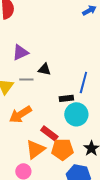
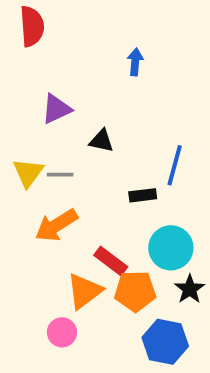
blue arrow: (89, 10) -> (135, 62), moved, turned -56
gray line: (26, 79) -> (60, 175), moved
cyan circle: (76, 114) -> (171, 248), moved

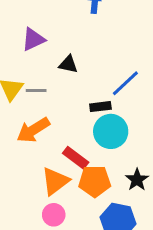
blue line: (175, 165) -> (125, 83), turned 32
cyan circle: (171, 248) -> (111, 131), moved
pink circle: (62, 332) -> (54, 215), moved

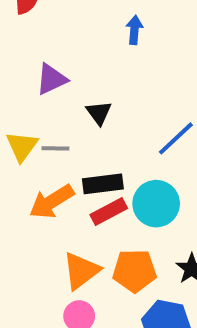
black triangle: (68, 64) -> (99, 113), turned 42
black rectangle: (100, 107) -> (103, 184), moved, size x1.4
red rectangle: (76, 158) -> (109, 211), moved, turned -65

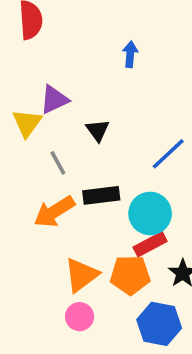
yellow triangle: (22, 146) -> (27, 123), moved
gray line: (55, 148) -> (58, 163), turned 60
red rectangle: (109, 211) -> (150, 244), moved

